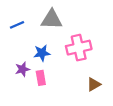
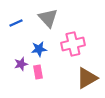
gray triangle: (52, 19) -> (48, 18), turned 45
brown triangle: (94, 84) -> (87, 78), size x1.6

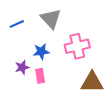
brown triangle: (87, 78) -> (92, 82), turned 30

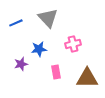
pink cross: (77, 46) -> (73, 44), size x0.7
pink rectangle: (40, 76) -> (56, 72), moved

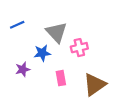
gray triangle: (48, 18) -> (56, 32), moved
brown triangle: (87, 78) -> (95, 85), turned -35

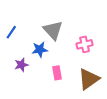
blue line: (17, 25) -> (11, 32), moved, turned -32
pink cross: (79, 48) -> (85, 44), moved

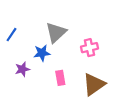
gray triangle: (53, 30) -> (56, 32), turned 30

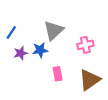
purple star: (22, 69) -> (21, 53), moved

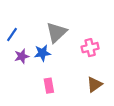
pink rectangle: (58, 74) -> (49, 86), moved
brown triangle: (89, 80) -> (94, 84), size x0.7

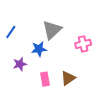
purple star: (22, 56) -> (20, 64), moved
brown triangle: (94, 84) -> (68, 78), moved

